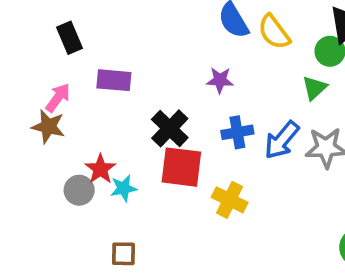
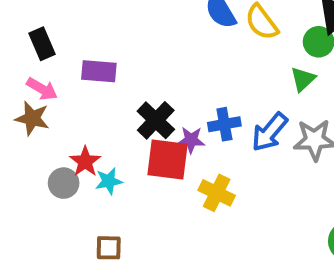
black rectangle: (69, 38) -> (42, 44), moved
purple star: (220, 80) -> (191, 140), moved
pink arrow: (58, 98) -> (42, 89), turned 84

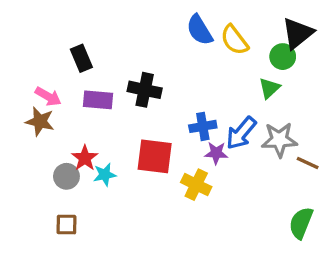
black rectangle: (42, 44) -> (81, 58), moved
purple rectangle: (99, 71) -> (98, 100), moved
black cross: (156, 120) -> (145, 90), moved, turned -32
purple star: (191, 140) -> (216, 153), moved
brown square: (109, 248) -> (66, 225), moved

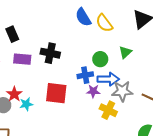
green circle: (283, 57) -> (100, 59), moved
blue arrow: (241, 133) -> (108, 79), turned -130
gray star: (279, 140) -> (122, 91), moved
yellow cross: (196, 185) -> (108, 110), moved

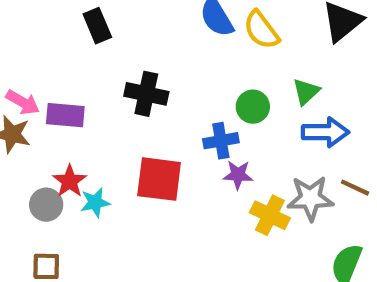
black rectangle: (12, 34) -> (97, 26), moved
purple rectangle: (22, 59) -> (65, 115), moved
blue arrow: (108, 79) -> (325, 132), moved
gray star: (122, 91) -> (310, 198), moved

